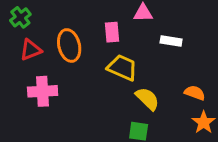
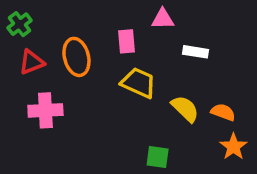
yellow semicircle: (147, 99) -> (185, 109), moved

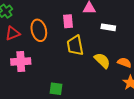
yellow trapezoid: (139, 83) -> (75, 45), turned -125
green square: (158, 157) -> (56, 89), moved

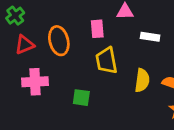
yellow semicircle: (102, 61) -> (142, 80), turned 54
green square: (56, 89) -> (81, 98), moved

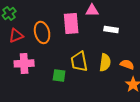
pink rectangle: (97, 29) -> (71, 23), size x1.5
yellow trapezoid: (106, 61) -> (79, 61), moved

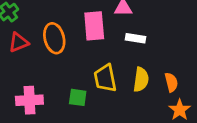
white rectangle: (111, 29) -> (136, 38), moved
pink cross: (24, 63) -> (29, 100), moved
orange semicircle: (127, 64) -> (171, 82), turned 56

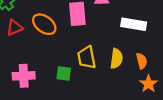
orange ellipse: (54, 38) -> (44, 24), turned -40
white rectangle: (136, 38) -> (134, 24), moved, size x1.5

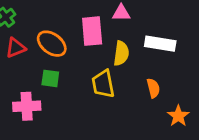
yellow semicircle: (116, 59) -> (121, 53), moved
orange semicircle: (142, 61) -> (153, 88), moved
green square: (64, 73) -> (50, 78), moved

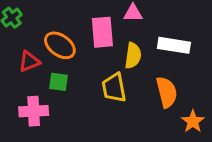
red triangle: (16, 48) -> (29, 61), moved
orange semicircle: (153, 88) -> (167, 92), size x1.5

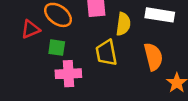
pink cross: (34, 111) -> (68, 74), moved

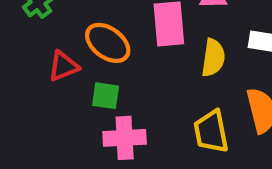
yellow trapezoid: (106, 53) -> (211, 132), moved

